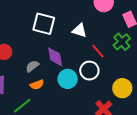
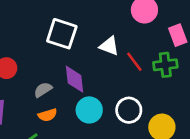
green cross: (122, 42) -> (165, 65), turned 30
red line: (98, 51) -> (134, 62), moved
white circle: (89, 71) -> (129, 110), moved

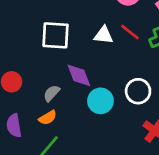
red line: (134, 62) -> (130, 32), moved
orange semicircle: (48, 115) -> (48, 118), moved

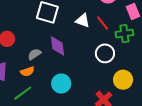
white circle: (138, 91) -> (105, 53), moved
cyan circle: (100, 101) -> (61, 84), moved

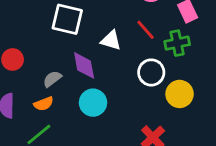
white triangle: (83, 21) -> (111, 40), moved
yellow circle: (123, 80) -> (180, 94), moved
cyan circle: (61, 84) -> (93, 103), moved

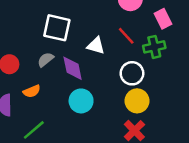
gray semicircle: (52, 79) -> (46, 60), moved
yellow circle: (180, 94) -> (137, 101), moved
orange semicircle: (44, 104) -> (32, 91), moved

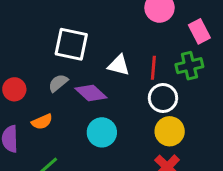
red line: (126, 36) -> (153, 68), moved, turned 48
purple diamond: (73, 68) -> (91, 93), turned -35

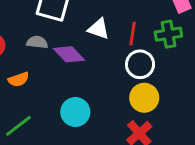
gray semicircle: (58, 83) -> (37, 42), turned 42
cyan circle: (102, 132) -> (75, 112), moved

